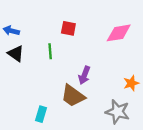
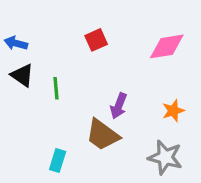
red square: (68, 28) -> (96, 40), turned -35
green line: (50, 51) -> (56, 88), moved
orange star: (131, 83) -> (173, 111), moved

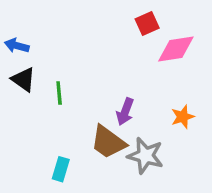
red square: (96, 40) -> (147, 24), moved
gray star: (165, 157) -> (145, 156), moved

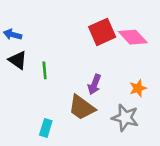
red square: (147, 24) -> (102, 32), moved, size x1.5
pink diamond: (176, 49) -> (133, 37), turned 56
gray star: (145, 156) -> (125, 118), moved

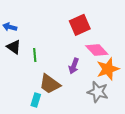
pink diamond: (133, 37) -> (97, 50), moved
orange star: (138, 88) -> (108, 69), size x1.6
brown trapezoid: (82, 107) -> (50, 84), moved

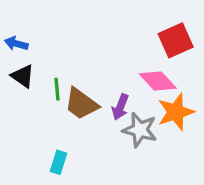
red square: (80, 25) -> (176, 40), moved
brown trapezoid: (50, 84) -> (81, 104), moved
gray star: (98, 92) -> (140, 130), moved

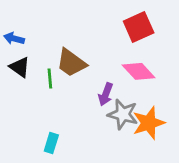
red square: (176, 40) -> (139, 27), moved
brown trapezoid: (81, 104) -> (71, 63), moved
orange star: (176, 112) -> (149, 123), moved

